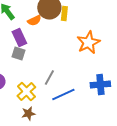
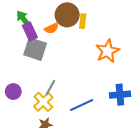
purple rectangle: (19, 38) -> (30, 31), moved
gray square: (18, 54) -> (35, 49), moved, size x1.6
gray line: (49, 78) -> (51, 87), moved

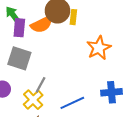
orange semicircle: (52, 28) -> (42, 25), size x1.5
purple rectangle: (30, 31) -> (19, 28), turned 30
gray square: (35, 49) -> (19, 58), moved

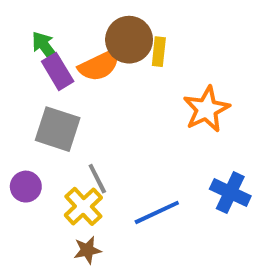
purple rectangle: (19, 28) -> (58, 71), turned -36
gray line: (41, 85) -> (97, 179), turned -56
blue cross: (111, 92) -> (230, 193), turned 30

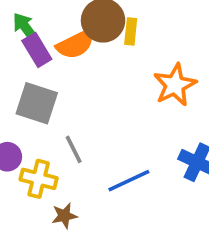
yellow cross: (83, 206) -> (39, 179), moved, turned -33

